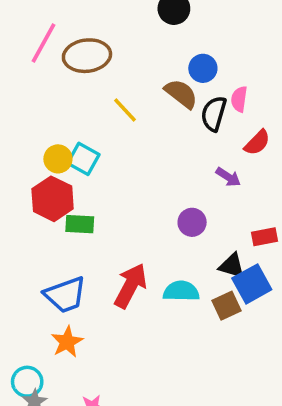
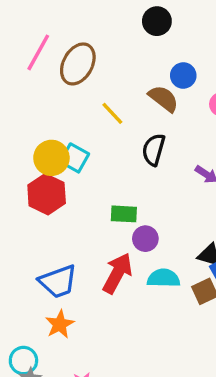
brown ellipse: (87, 56) -> (78, 64), turned -54
black semicircle: (214, 114) -> (154, 150), moved
yellow circle: (58, 159) -> (51, 158), size x1.4
purple circle: (192, 222) -> (145, 239), moved
green rectangle: (80, 224) -> (124, 214), moved

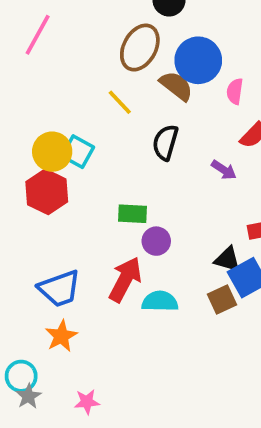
brown ellipse: (78, 64) -> (140, 48), moved
blue circle: (183, 76) -> (198, 60), size x1.6
cyan semicircle: (163, 278) -> (160, 301), moved

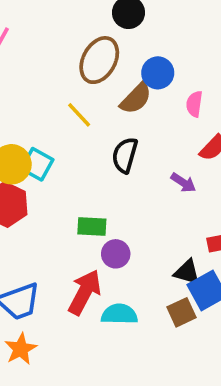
blue circle: (198, 60) -> (158, 73), size x0.7
brown semicircle: (176, 86) -> (136, 98), turned 96

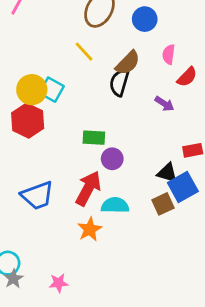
brown semicircle: (136, 98) -> (128, 63), moved
pink semicircle: (194, 104) -> (169, 54), moved
orange star: (21, 349) -> (90, 229), moved

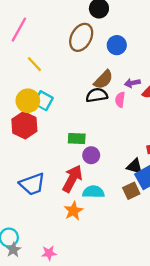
yellow line: (84, 52) -> (34, 64), moved
pink semicircle: (169, 54) -> (120, 100), moved
black semicircle: (119, 83) -> (97, 95), turned 65
purple arrow: (164, 104) -> (132, 83), moved, turned 136

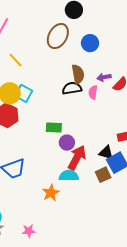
brown semicircle: (103, 80) -> (78, 74), turned -54
red arrow: (72, 179) -> (77, 158), moved

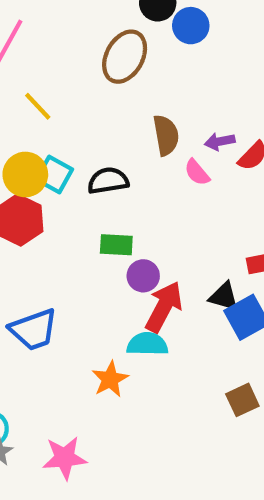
blue circle: (90, 43) -> (191, 26), moved
black semicircle: (72, 88) -> (108, 181), moved
pink semicircle: (93, 92) -> (197, 172), turned -48
brown square: (103, 175) -> (242, 400), moved
pink star: (29, 231) -> (65, 458), size x1.5

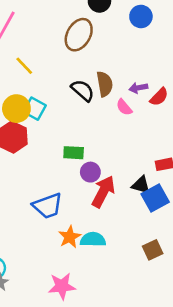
blue circle: (191, 26) -> (141, 17), moved
black semicircle: (108, 181) -> (83, 90), moved, turned 50
blue trapezoid: (34, 330) -> (48, 206), moved
cyan semicircle: (147, 344) -> (93, 240), moved
pink star: (65, 458) -> (62, 286), moved

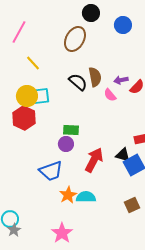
cyan square: (35, 109) -> (41, 96), turned -36
purple circle: (90, 172) -> (66, 144), moved
pink star: (62, 286) -> (62, 233), turned -30

